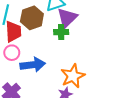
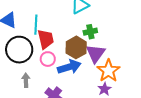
brown hexagon: (32, 18) -> (76, 47), moved
purple triangle: (67, 18) -> (96, 53), moved

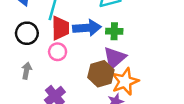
brown hexagon: (76, 47) -> (101, 74), moved
black circle: (19, 50) -> (27, 33), size x0.7
blue arrow: (69, 67) -> (87, 28), moved

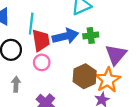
purple triangle: (115, 58) -> (116, 55), moved

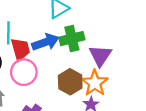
green cross: (91, 35) -> (72, 39), size x1.5
pink circle: (42, 62) -> (24, 72), size x1.5

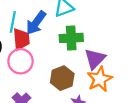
blue arrow: (45, 42) -> (36, 23), moved, turned 135
orange star: (95, 83) -> (100, 79), moved

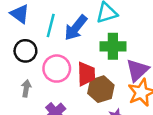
red trapezoid: (21, 39) -> (86, 74), moved

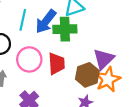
green cross: (113, 46) -> (65, 29), moved
brown hexagon: (101, 89) -> (87, 75), moved

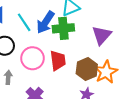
cyan line: (23, 20) -> (24, 22), turned -42
purple triangle: (104, 59) -> (102, 35), moved

